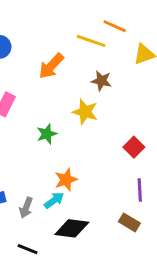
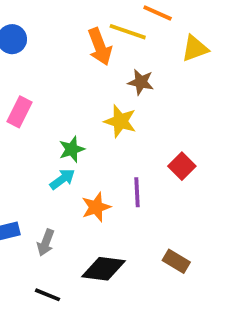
orange arrow: (51, 66) -> (100, 47), moved, turned -64
purple line: (140, 190) -> (137, 192), moved
cyan arrow: (54, 200) -> (62, 179), moved

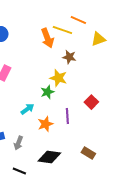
green star: (72, 149) -> (47, 92), moved

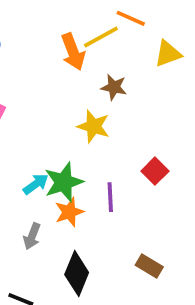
yellow line: (62, 30) -> (101, 37), turned -48
green star: (47, 92) -> (64, 182), moved, size x1.5
gray arrow: (18, 143) -> (32, 236), moved
black diamond: (49, 157) -> (77, 273), turned -75

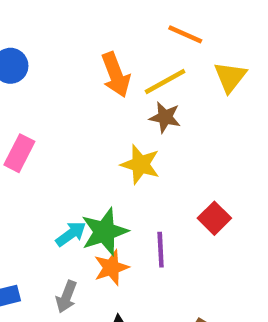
yellow line: (101, 37) -> (165, 81), moved
yellow triangle: (168, 54) -> (230, 77), turned -32

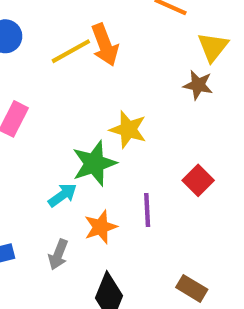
yellow line: (165, 81) -> (71, 51), moved
brown star: (165, 117) -> (198, 85), moved
green star: (105, 232) -> (94, 163), moved

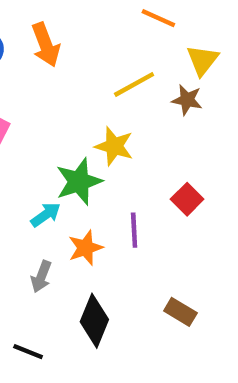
orange arrow: (105, 45) -> (46, 45), moved
yellow line: (71, 51) -> (134, 84), moved

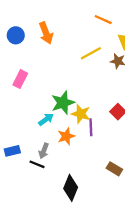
yellow star: (114, 146) -> (81, 114), moved
black diamond: (94, 321) -> (71, 188), moved
black line: (28, 352) -> (37, 164), moved

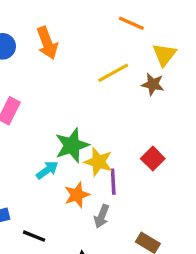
gray arrow: (44, 151) -> (102, 216), moved

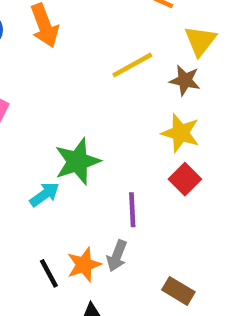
yellow star: (98, 162) -> (181, 133), moved
orange star: (77, 195) -> (84, 265), moved
black line: (34, 236) -> (49, 273), moved, turned 40

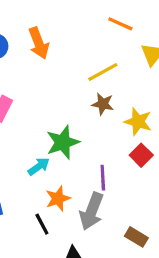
brown star: (185, 80) -> (103, 104), moved
gray arrow: (117, 256) -> (92, 211), size x1.6
orange star: (84, 265) -> (58, 198), moved

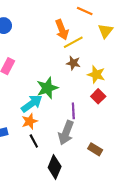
orange arrow: (39, 43) -> (62, 30), moved
cyan arrow: (39, 166) -> (32, 104), size x1.5
orange star: (58, 198) -> (30, 121), moved

